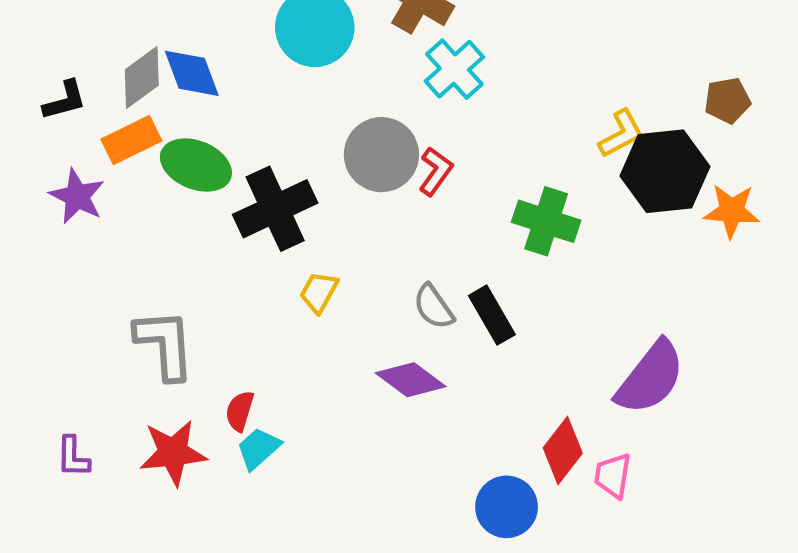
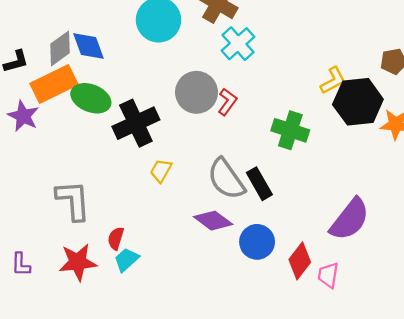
orange rectangle: (131, 140) -> (54, 84), size x1.4
gray semicircle: (434, 307) -> (226, 179), size x1.6
blue circle: (507, 507) -> (257, 242), moved

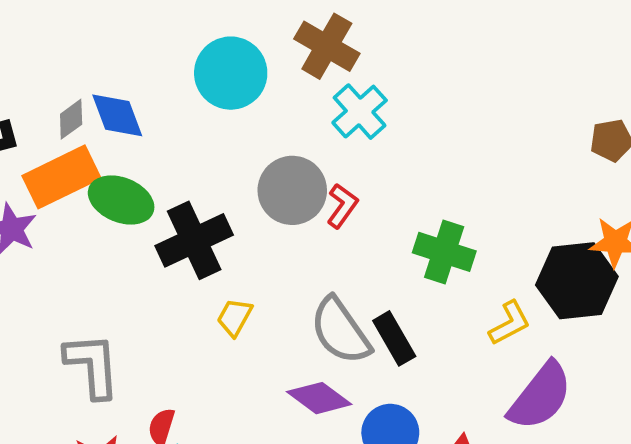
gray diamond: (60, 48) -> (71, 119), size x0.7
yellow L-shape: (333, 80) -> (510, 323), moved
black hexagon: (358, 102) -> (577, 281), moved

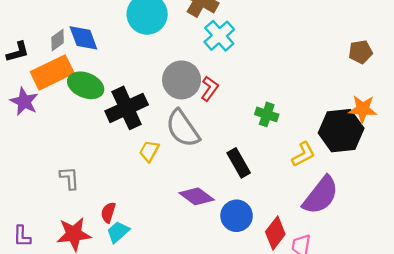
green cross: (444, 252) -> (267, 114), size x0.7
gray semicircle: (340, 331) -> (183, 128), moved
gray L-shape: (92, 365) -> (69, 178), size x0.6

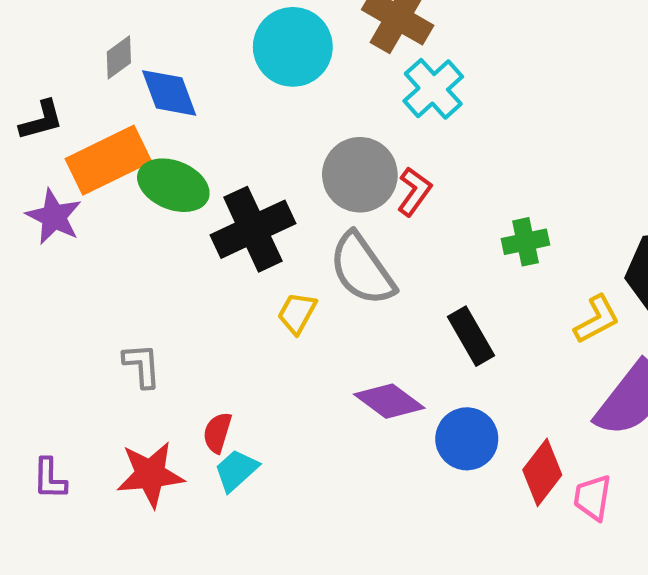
gray diamond: (58, 40) -> (119, 57), moved
green cross: (267, 114) -> (525, 242), turned -30

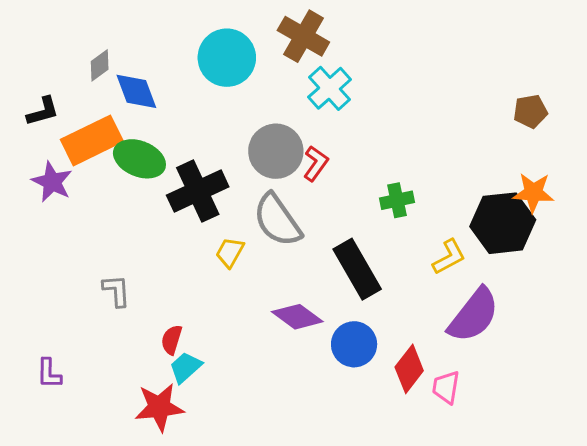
black rectangle: (471, 336) -> (357, 269), size x1.4
red star: (150, 474) -> (159, 407), moved

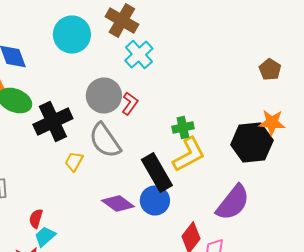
brown pentagon: (530, 111) -> (270, 70), turned -30
yellow L-shape: (449, 257) -> (189, 154), moved, size x1.5
blue circle: (354, 344) -> (155, 200), moved

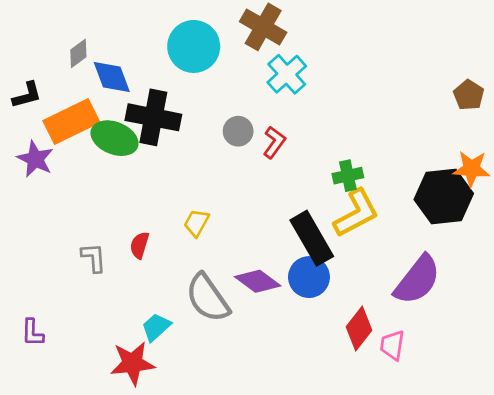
gray circle: (104, 96) -> (238, 131), size x0.6
black cross: (53, 122) -> (153, 117), moved, turned 36
gray semicircle: (105, 140) -> (208, 298), moved
red semicircle: (36, 218) -> (139, 245), moved

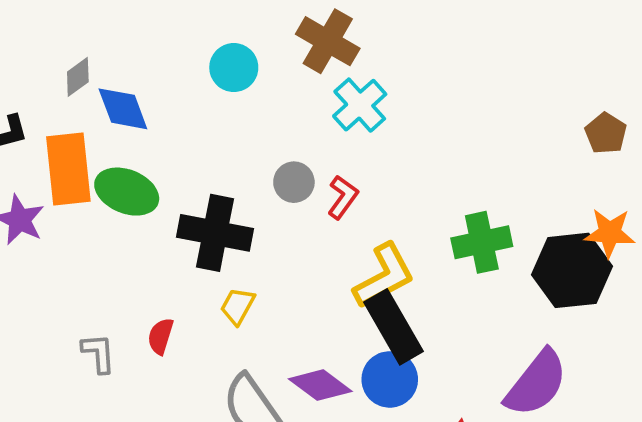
cyan circle: (194, 46) -> (234, 68), size x0.7
black cross: (153, 117) -> (215, 233), moved
orange rectangle: (71, 121) -> (68, 169), turned -70
green cross: (348, 176) -> (482, 242), moved, size x1.4
yellow L-shape: (356, 213) -> (384, 276), moved

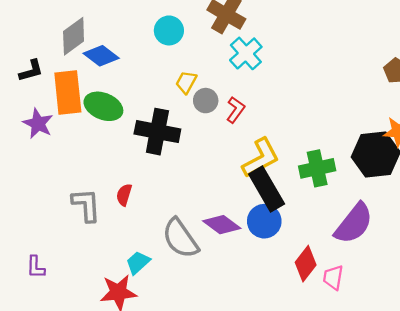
gray diamond: (78, 77) -> (74, 36), size x1.6
blue diamond: (123, 109) -> (101, 56), turned -32
green cross: (482, 242) -> (317, 168), moved
yellow trapezoid: (238, 306) -> (186, 82), moved
gray L-shape: (99, 353) -> (86, 205), size x1.4

